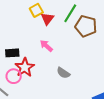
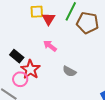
yellow square: (36, 10) -> (37, 12), turned 32
black rectangle: (12, 53) -> (17, 56), turned 48

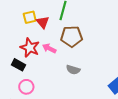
brown pentagon: (87, 23) -> (71, 36), moved
red star: (30, 69) -> (30, 48), moved

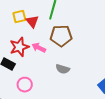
red star: (30, 48) -> (19, 47), turned 30
pink circle: (26, 87) -> (25, 85), moved

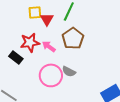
brown pentagon: (61, 36) -> (73, 38), turned 30
pink circle: (25, 85) -> (51, 75), moved, size x1.5

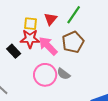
yellow square: (35, 12) -> (31, 24), moved
pink arrow: (49, 46) -> (48, 46), size x1.5

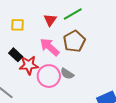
green line: (74, 15) -> (73, 14), turned 30
yellow square: (31, 24) -> (17, 25), moved
red star: (30, 39) -> (29, 65), moved

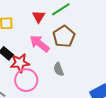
gray semicircle: (67, 74) -> (59, 69), turned 40
pink circle: (49, 76) -> (26, 80), moved

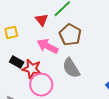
red star: (20, 63) -> (32, 69), turned 30
gray semicircle: (59, 69) -> (71, 68), size x1.5

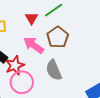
red star: (32, 69) -> (15, 65), turned 30

